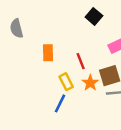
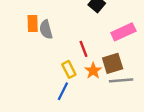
gray semicircle: (17, 28) -> (46, 29), moved
orange rectangle: (48, 53) -> (33, 23), moved

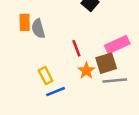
pink rectangle: (123, 32) -> (117, 45), moved
yellow rectangle: (69, 69) -> (46, 76), moved
blue line: (63, 91) -> (55, 92), turned 42

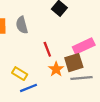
gray semicircle: (38, 29) -> (22, 25), moved
yellow rectangle: (46, 76) -> (20, 74), turned -32

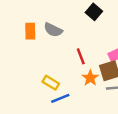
gray semicircle: (22, 25) -> (53, 30), turned -49

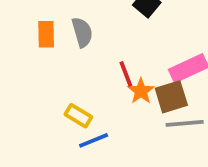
gray semicircle: (53, 30) -> (82, 32), turned -132
orange star: (90, 78) -> (141, 91), moved

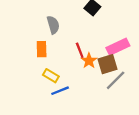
orange rectangle: (46, 34) -> (42, 49), moved
gray line: (185, 123) -> (116, 80), turned -40

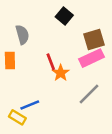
brown square: (107, 64) -> (94, 40), moved
yellow rectangle: (51, 76) -> (17, 117), moved

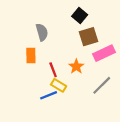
brown square: (94, 40) -> (88, 37), moved
red line: (51, 62) -> (53, 70), moved
yellow rectangle: (17, 117) -> (59, 85), moved

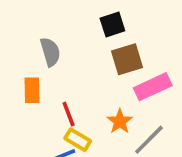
black square: (80, 16) -> (112, 24), turned 32
orange star: (76, 66) -> (120, 121), moved

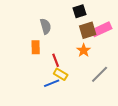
pink rectangle: (153, 87) -> (102, 29), moved
orange star: (120, 121) -> (84, 50), moved

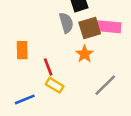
gray semicircle: (46, 26) -> (66, 23), moved
pink rectangle: (102, 29) -> (108, 27), turned 30
blue line: (52, 83) -> (25, 99), moved

